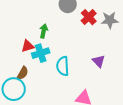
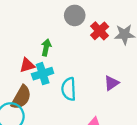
purple triangle: (99, 61) -> (111, 83), turned 40
brown semicircle: (23, 73) -> (21, 97), size x1.5

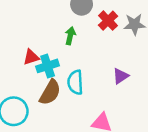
green arrow: (46, 47) -> (70, 36), moved
brown semicircle: (21, 97) -> (50, 92), moved

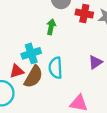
red cross: (108, 21) -> (84, 14), turned -35
red triangle: (31, 57) -> (17, 71), moved

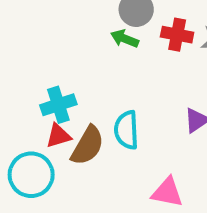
green arrow: (51, 27) -> (125, 39), moved, turned -80
cyan cross: (31, 53) -> (58, 105), moved

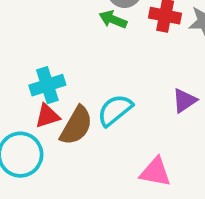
cyan semicircle: (126, 130) -> (115, 110), turned 54

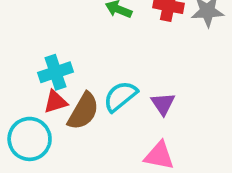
purple triangle: (184, 101) -> (163, 104), moved, turned -30

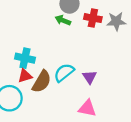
cyan cross: (56, 72) -> (25, 58), turned 30

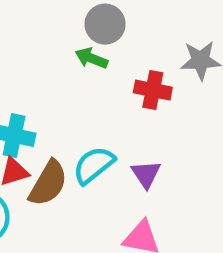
red cross: (93, 18) -> (153, 90), moved

